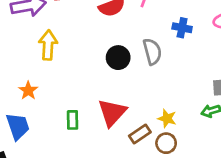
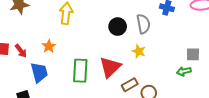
yellow star: (167, 118) -> (139, 51), moved
green rectangle: (73, 120) -> (80, 71), size x1.6

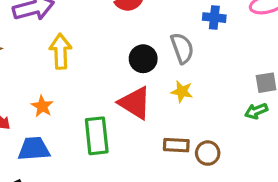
red triangle: (110, 67) -> (135, 103), moved, turned -35
blue trapezoid: (39, 72) -> (34, 149), turned -70
brown rectangle: (130, 85) -> (176, 145), turned 42

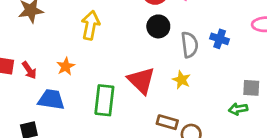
blue cross: (214, 18) -> (220, 39), moved
black circle: (143, 59) -> (158, 26), moved

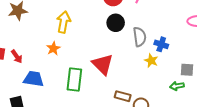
blue cross: (220, 39) -> (161, 44), moved
orange star: (66, 66) -> (53, 48), moved
yellow star: (181, 80) -> (151, 61), moved

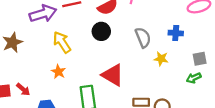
yellow arrow: (64, 22) -> (62, 42), turned -30
black circle: (116, 23) -> (101, 31), moved
blue cross: (161, 44) -> (176, 33), moved

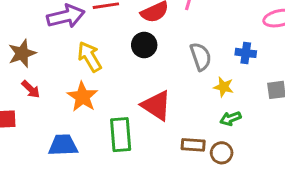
orange star: (58, 72) -> (83, 97), size x1.5
green arrow: (194, 78) -> (231, 118), moved
red arrow: (23, 89) -> (31, 89), moved

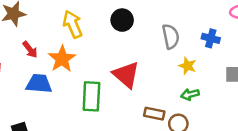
red arrow: (31, 89) -> (30, 50), moved
blue trapezoid: (63, 145) -> (39, 84), moved

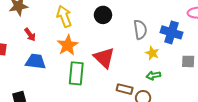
blue cross: (211, 38) -> (171, 32), size x1.5
orange star: (62, 59) -> (68, 45), moved

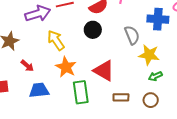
blue cross: (171, 32) -> (158, 19), moved
yellow star: (152, 53) -> (149, 55), size x1.5
brown rectangle: (125, 89) -> (121, 97), moved

